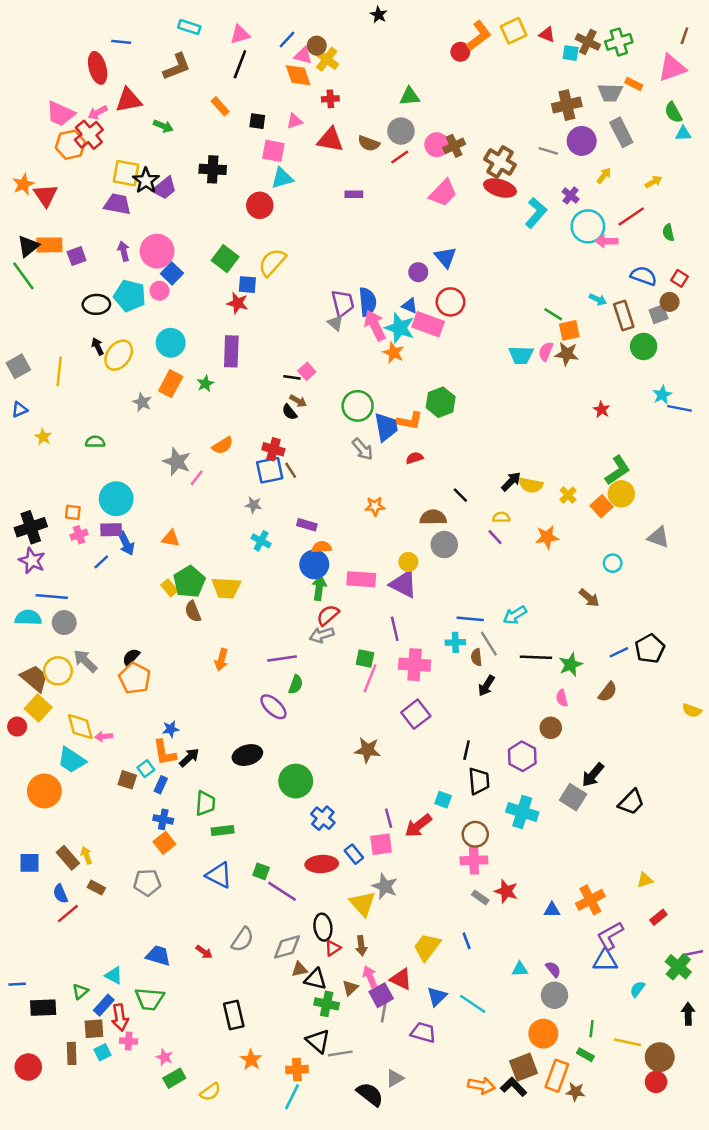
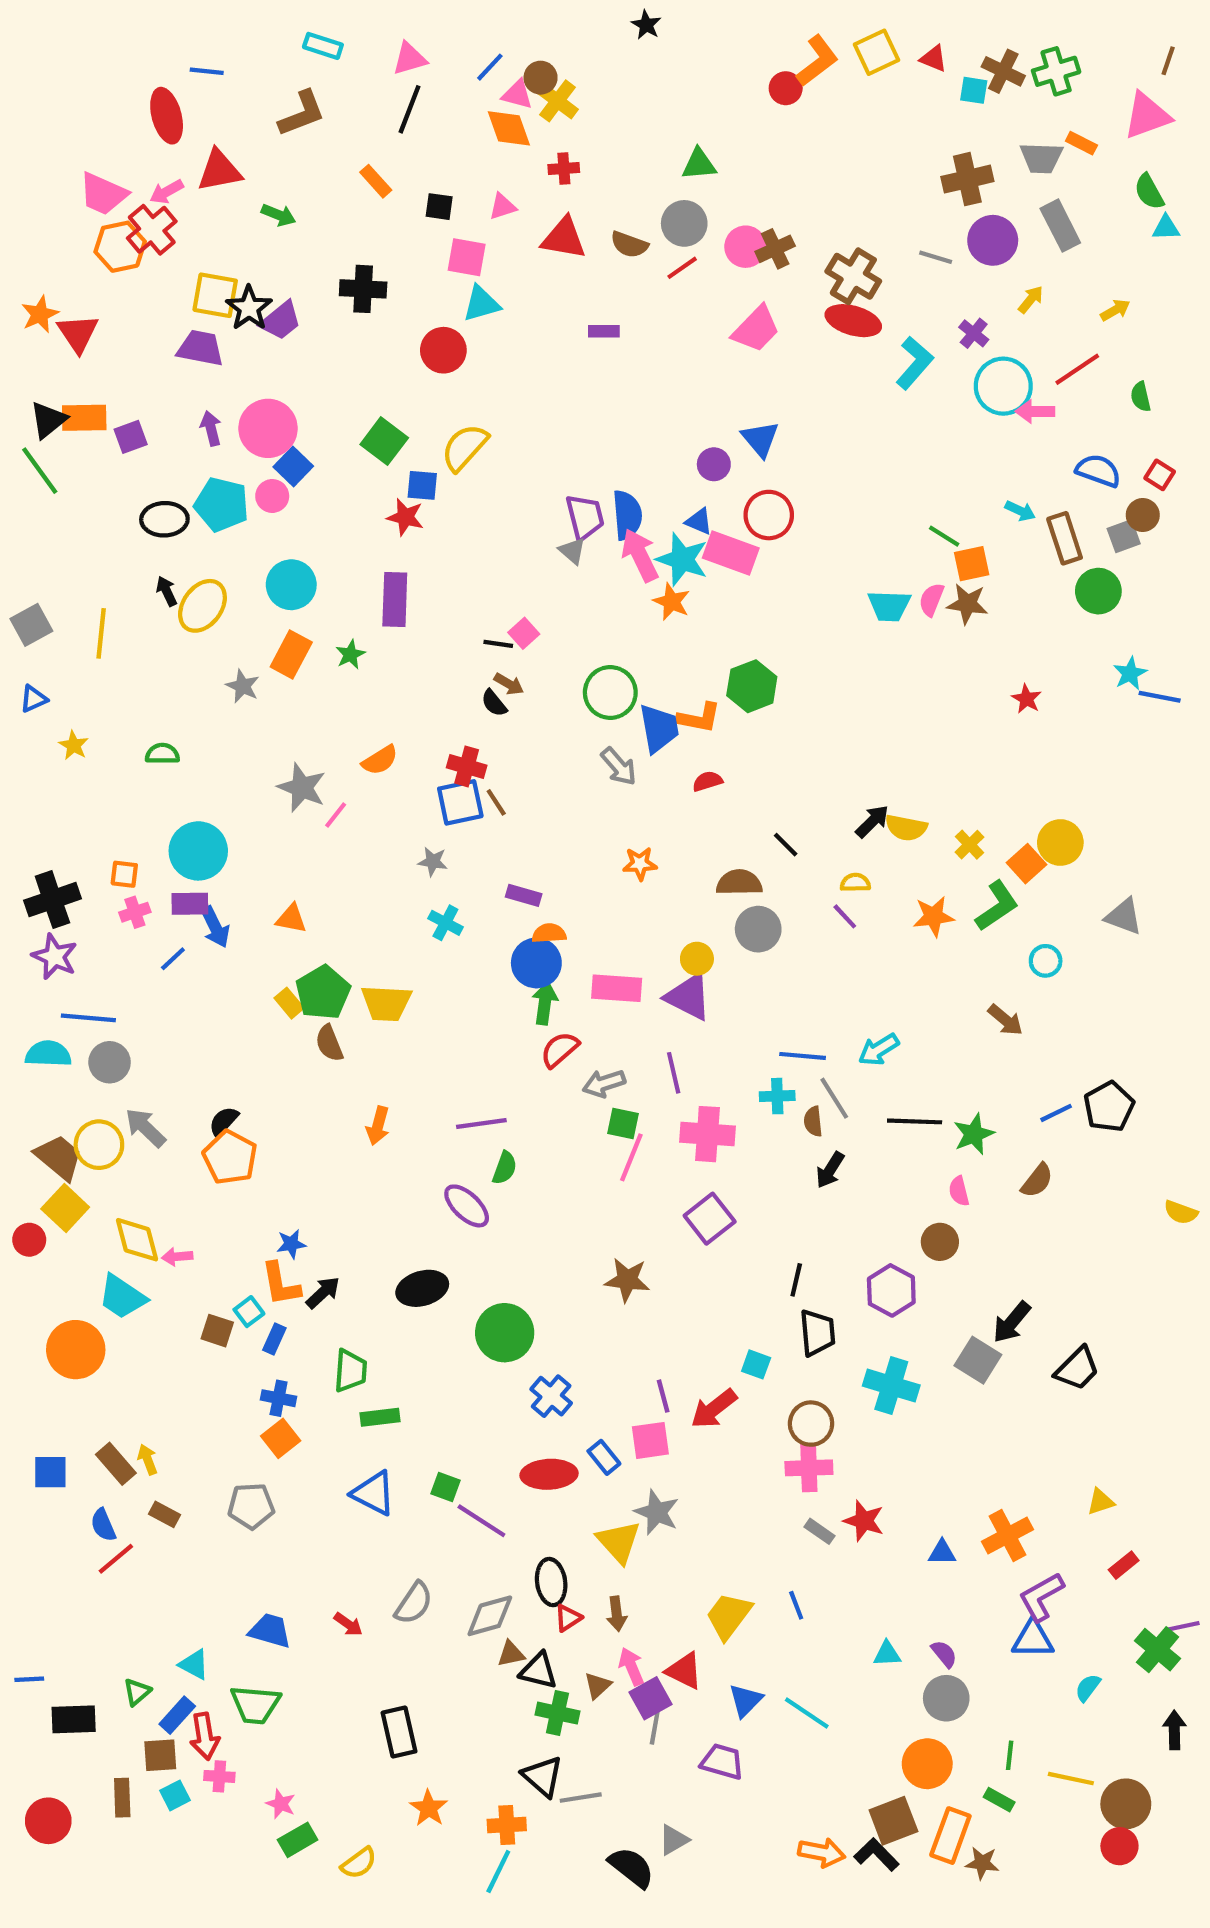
green L-shape: (618, 470) -> (997, 906), moved
gray arrow: (322, 635) -> (604, 1083), moved

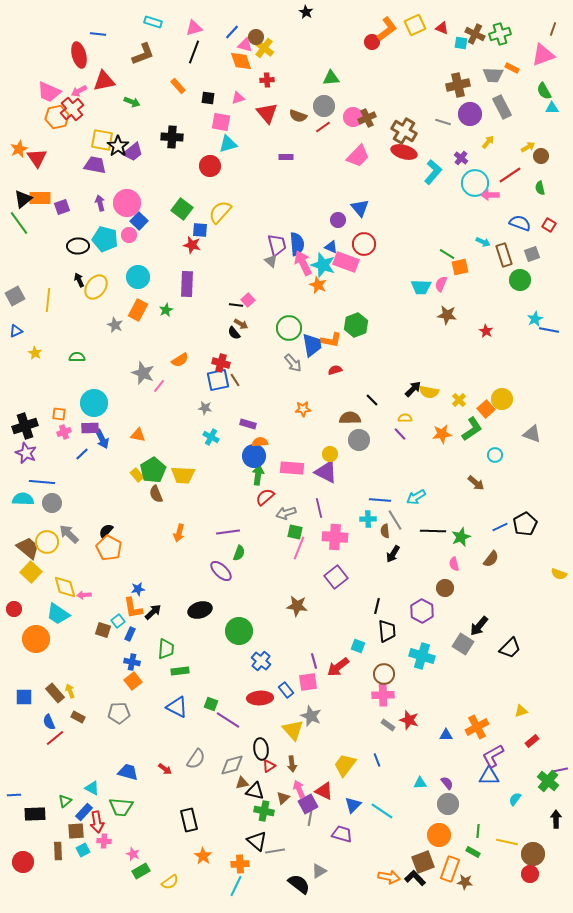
red triangle: (564, 238) -> (267, 113), turned 40
brown circle: (1143, 515) -> (541, 156), moved
brown star: (967, 604) -> (447, 315), moved
red circle: (29, 1240) -> (14, 609), moved

